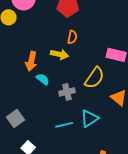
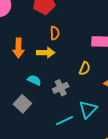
orange arrow: (31, 61) -> (18, 48), moved
yellow semicircle: (94, 78) -> (85, 68), size x0.6
gray square: (15, 119) -> (22, 104), moved

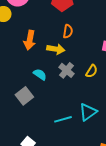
gray cross: (61, 88) -> (66, 70), moved, turned -35

